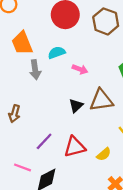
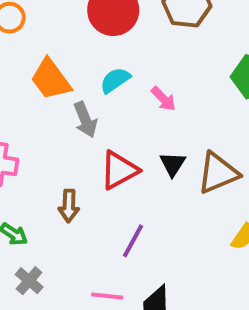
pink arrow: (80, 69) -> (163, 99), turned 40
brown triangle: (101, 100) -> (218, 173), moved
red triangle: (75, 147) -> (119, 170), moved

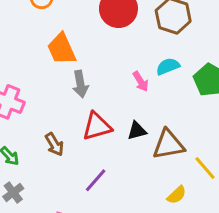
cyan semicircle: (115, 80) -> (168, 66), moved
black triangle: (173, 164) -> (137, 131), turned 30
brown arrow: (69, 206) -> (54, 144), turned -45

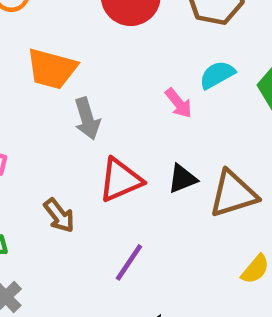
orange trapezoid: (62, 49) -> (52, 69), turned -44

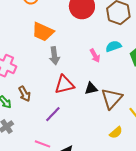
brown triangle: (233, 194) -> (112, 99), turned -40
brown arrow: (59, 216) -> (25, 94), moved
purple line: (129, 262) -> (53, 114), moved

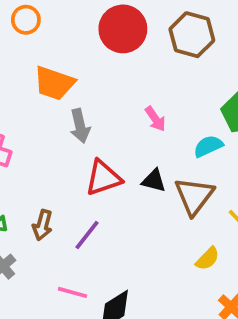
cyan semicircle: (113, 46) -> (208, 146), moved
black triangle: (91, 88) -> (154, 181), turned 32
brown arrow: (25, 94) -> (43, 225), moved, turned 49

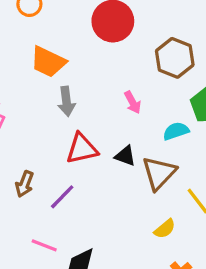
brown hexagon: (192, 35) -> (175, 58), moved

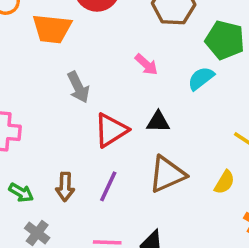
orange trapezoid: (48, 62) -> (52, 29), moved
brown triangle: (159, 173) -> (167, 174), moved, turned 42

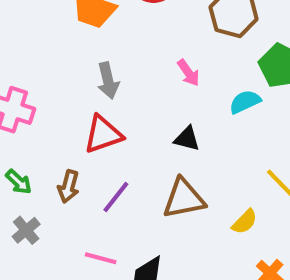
red triangle: (111, 130) -> (103, 134), moved

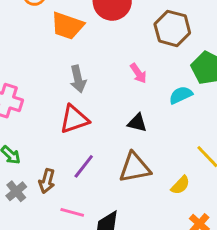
brown arrow: (68, 187) -> (47, 181), moved

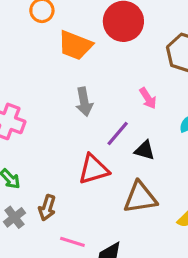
red triangle: (74, 119) -> (94, 169), moved
purple line: (84, 166) -> (118, 133), moved

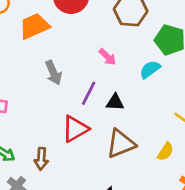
orange trapezoid: (75, 45) -> (34, 26), turned 148
brown arrow: (47, 208) -> (41, 159), moved

